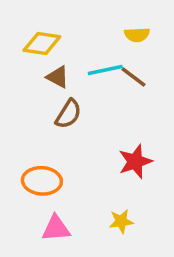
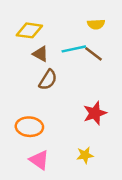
pink triangle: (56, 228) -> (39, 160), turned 40

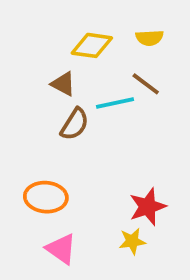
yellow diamond: (29, 30) -> (92, 45), moved
cyan line: (74, 49) -> (115, 103), moved
red star: (95, 113) -> (148, 207), moved

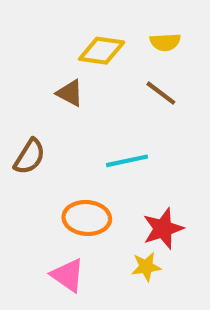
cyan line: (115, 103) -> (127, 161), moved
brown semicircle: (75, 124) -> (30, 157), moved
orange ellipse: (46, 197) -> (87, 218), moved

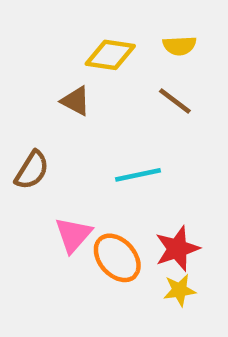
orange ellipse: (87, 218) -> (117, 258), moved, turned 45
yellow star: (146, 267) -> (179, 290), moved
pink triangle: (68, 275) -> (73, 235), moved, turned 36

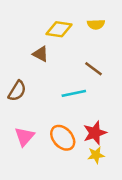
brown line: (175, 101) -> (94, 69), moved
pink triangle: (73, 235) -> (24, 137), moved

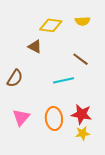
red star: (95, 133) -> (81, 114), turned 30
orange ellipse: (63, 138) -> (54, 118), turned 35

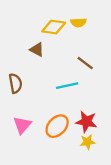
yellow semicircle: (83, 21) -> (78, 23), moved
brown semicircle: (15, 78) -> (15, 83), turned -42
orange ellipse: (54, 118) -> (57, 126), turned 50

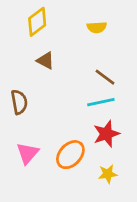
yellow diamond: (54, 27) -> (37, 22), moved, turned -45
cyan line: (67, 86) -> (101, 102), moved
red star: (86, 122) -> (106, 134), moved, turned -30

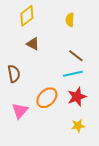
yellow semicircle: (97, 27) -> (70, 20), turned 96
orange ellipse: (70, 155) -> (47, 98), moved

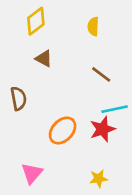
cyan line: (73, 74) -> (115, 109), moved
pink triangle: (20, 111) -> (32, 173), moved
yellow star: (78, 126) -> (99, 179), moved

